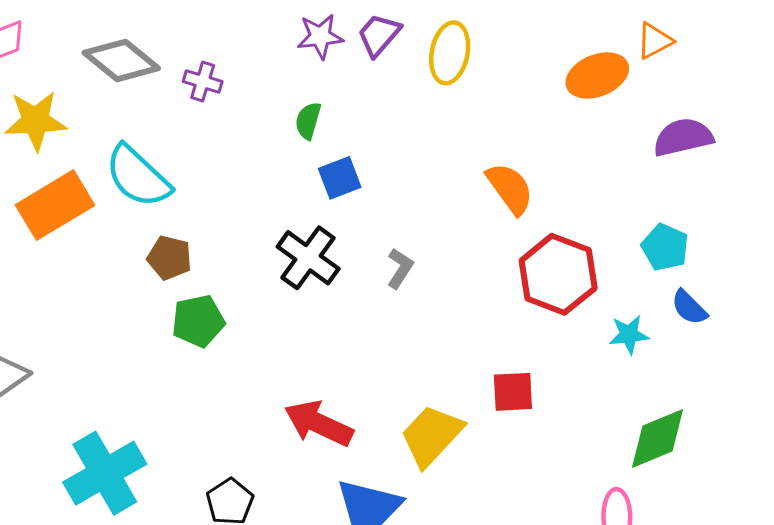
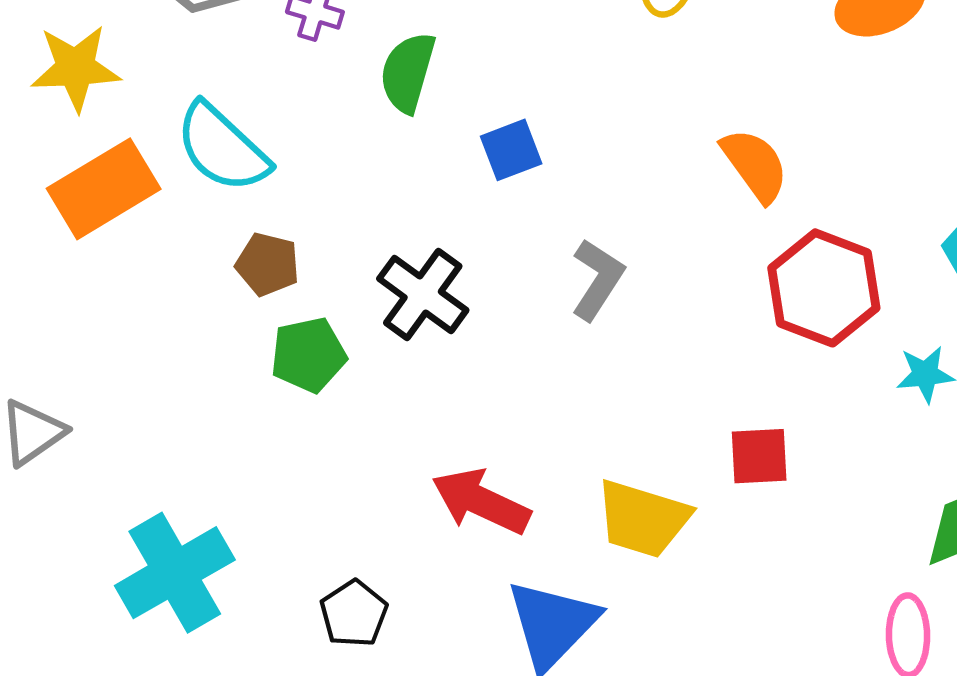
green semicircle: (308, 121) -> (408, 72), moved, size x1.5
black cross: (308, 258) -> (423, 294), moved
gray L-shape: (400, 268) -> (597, 279), size x1.4
yellow trapezoid: (432, 435) -> (643, 519), turned -116

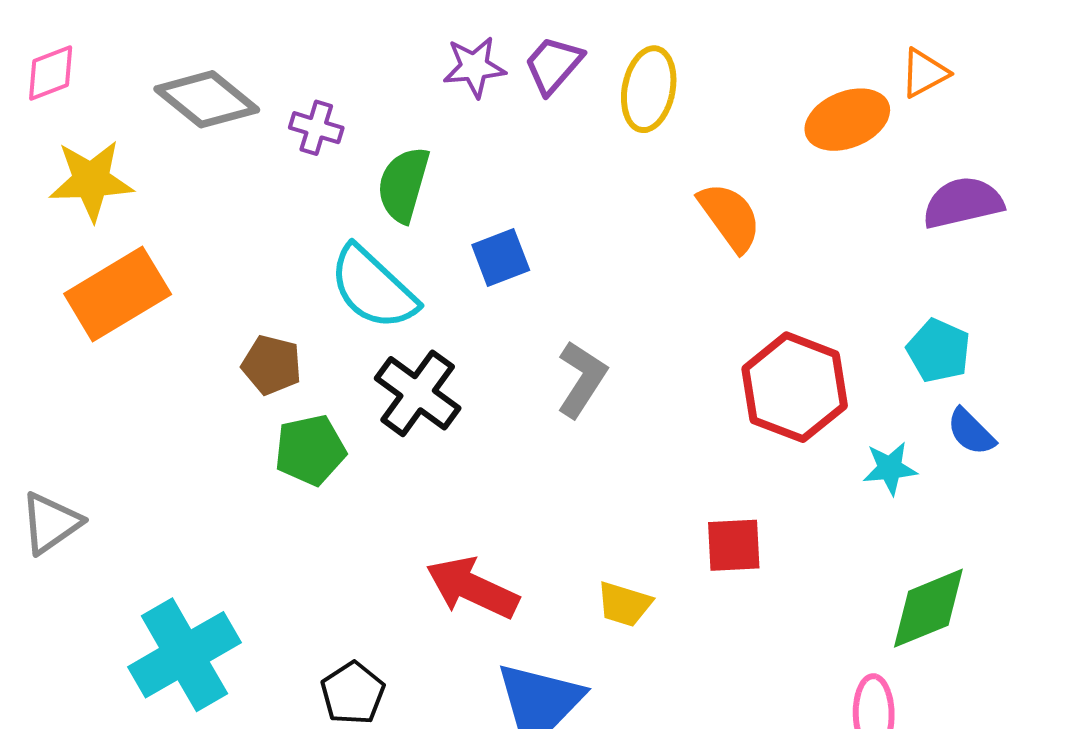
cyan semicircle: (222, 148) -> (373, 288), moved
orange semicircle: (755, 165) -> (730, 217), moved
yellow trapezoid: (643, 519) -> (624, 604), size x0.6

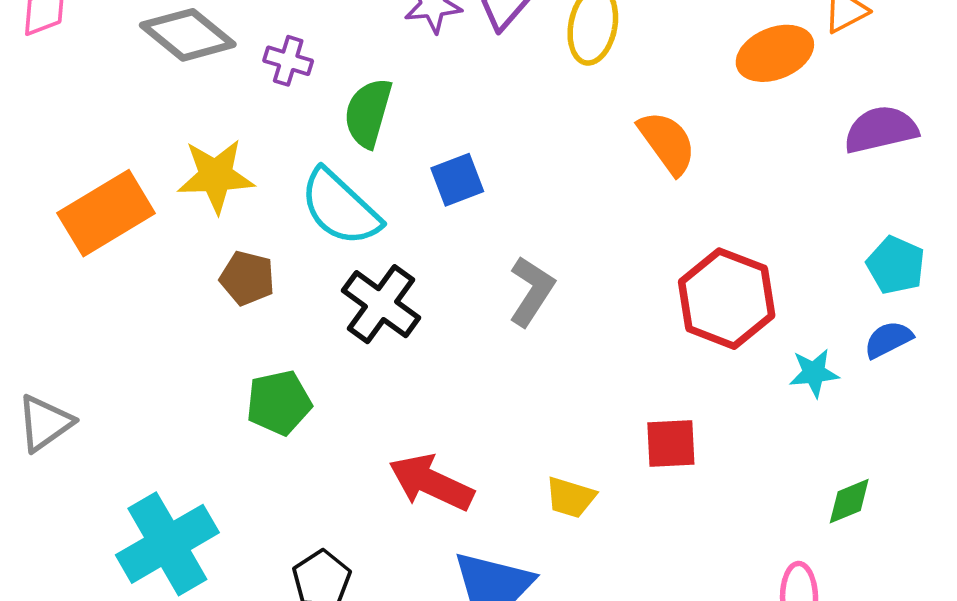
yellow star: (91, 180) -> (216, 176), moved
cyan pentagon: (939, 351) -> (896, 265), moved
blue semicircle: (971, 432) -> (888, 339), turned 108
green pentagon: (310, 450) -> (279, 403), moved
green diamond: (928, 608) -> (849, 501), size x0.6

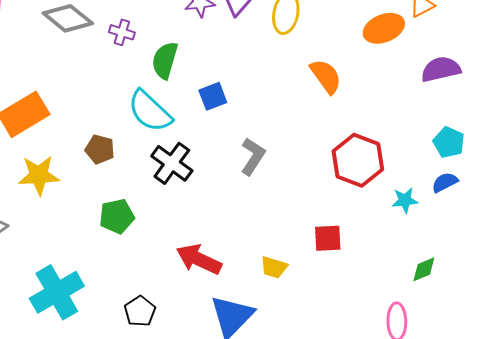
yellow star: (216, 176) -> (39, 175), moved

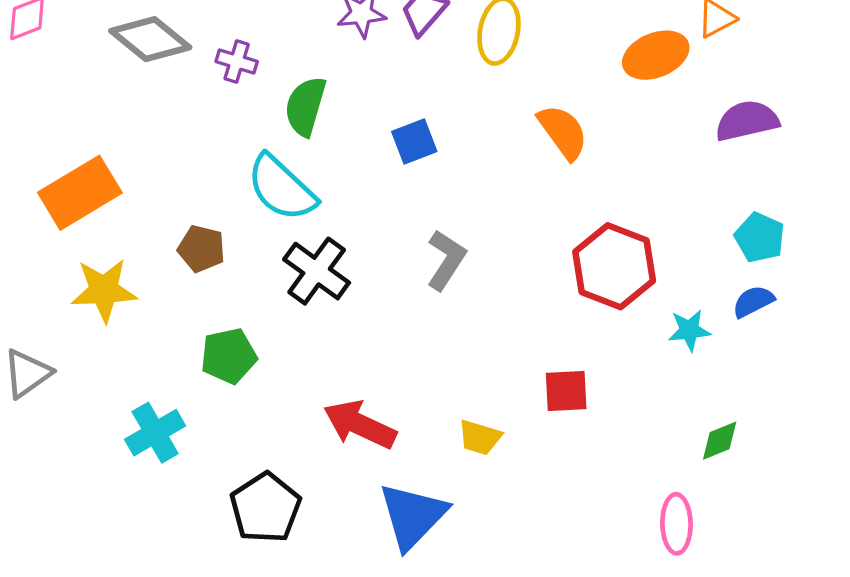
blue square: (213, 96) -> (414, 142), moved
cyan cross: (57, 292) -> (155, 433), moved, size x0.7
black pentagon: (140, 311) -> (265, 508), size x1.4

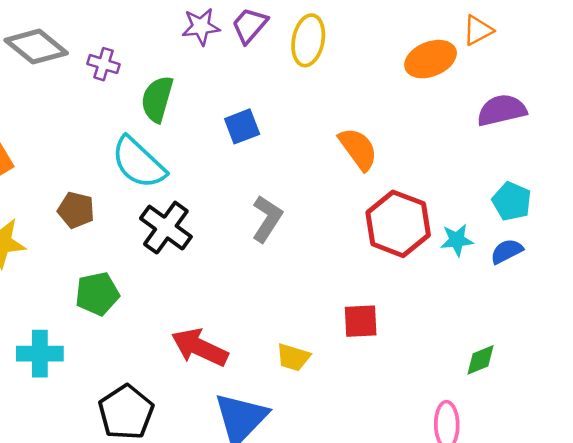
orange semicircle: (563, 132) -> (358, 149), moved
cyan star: (689, 330) -> (457, 240), moved
cyan cross: (155, 433) -> (40, 354), turned 30

